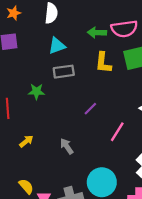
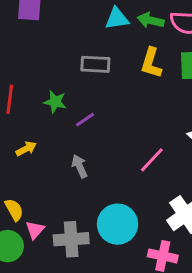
cyan triangle: (57, 46) -> (117, 19), moved
green star: (36, 92) -> (55, 102), moved
purple line: (90, 109) -> (85, 120), moved

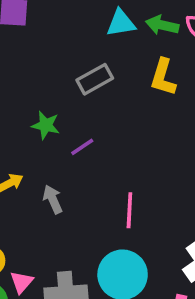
gray rectangle: (95, 64) -> (95, 79), turned -32
pink line: (152, 160) -> (129, 210), moved, turned -40
gray arrow: (80, 166) -> (53, 199), moved

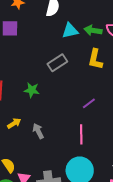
purple line: (82, 147) -> (89, 103), moved

